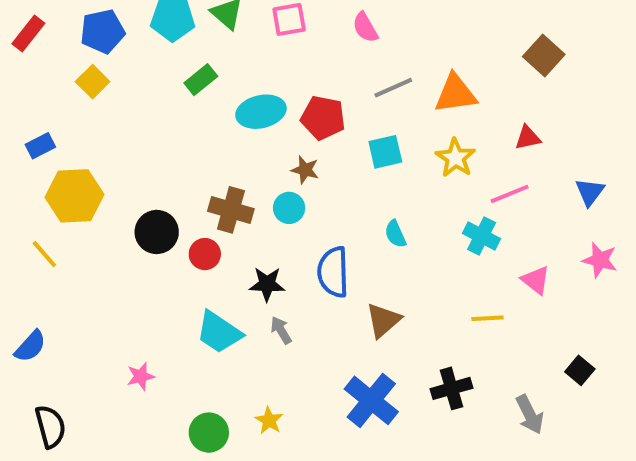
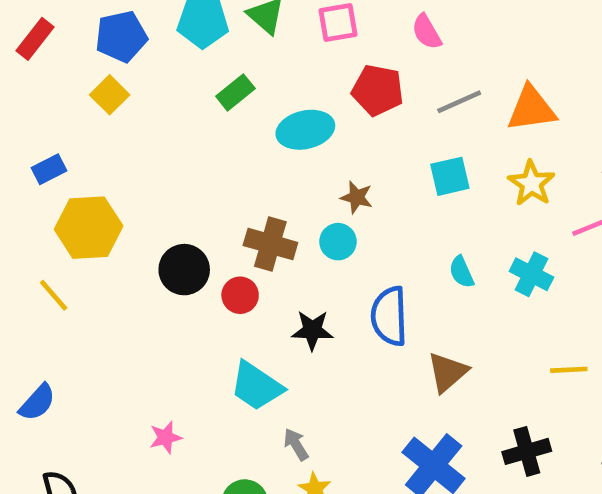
red pentagon: (323, 118) -> (378, 90), moved
cyan cross: (482, 236) -> (531, 274), moved
gray arrow: (281, 330) -> (296, 444), moved

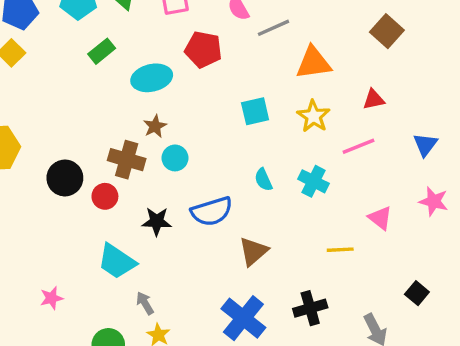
gray line: (459, 102) -> (273, 28), moved
brown star: (357, 197) -> (155, 126), moved, turned 30
blue semicircle: (389, 316) -> (212, 211), turned -105

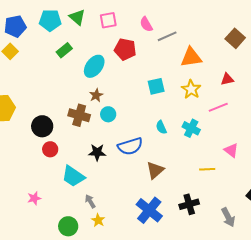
cyan ellipse: (152, 78) -> (94, 66), turned -40
red circle: (105, 196) -> (50, 149), moved

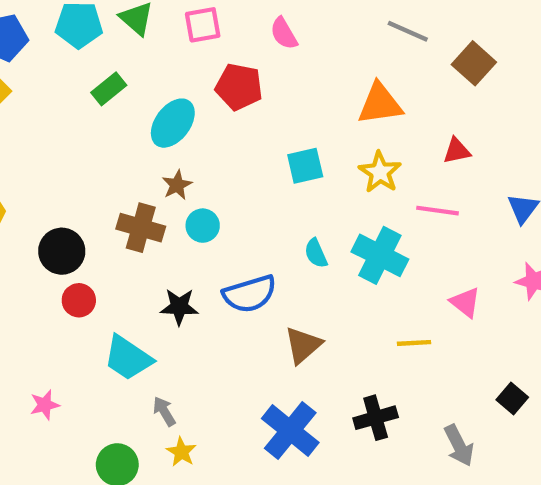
gray line: (167, 36) -> (408, 31), moved, turned 48
pink line: (218, 107) -> (438, 211), turned 30
cyan cross: (191, 128) -> (380, 255), size x1.4

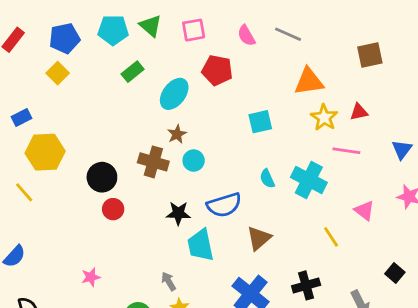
gray line: (408, 31) -> (288, 34), moved
brown square: (474, 63) -> (370, 55), turned 36
yellow star: (380, 172) -> (324, 117), moved
yellow line: (414, 343) -> (331, 237), turned 60
cyan trapezoid: (128, 358) -> (201, 245), moved, turned 44

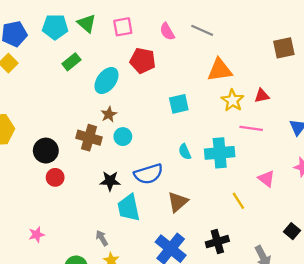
brown square: (370, 55) -> (284, 48), moved
cyan cross: (309, 180) -> (220, 153), turned -32

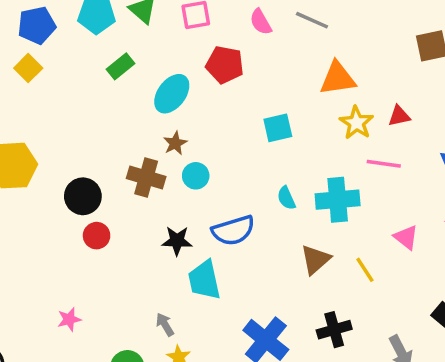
brown triangle: (178, 202) -> (315, 260), moved

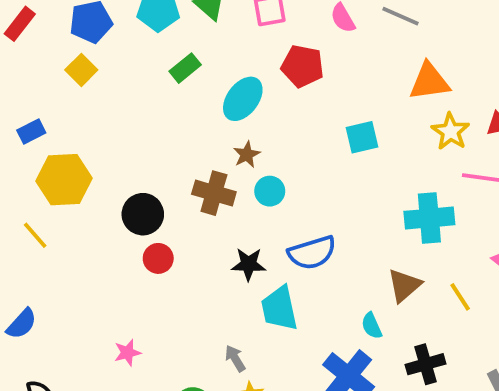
cyan semicircle: (286, 198) -> (372, 326), moved

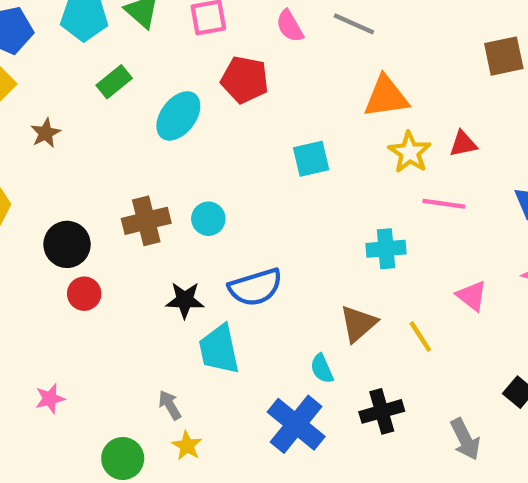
brown star: (247, 155) -> (46, 133), moved
brown cross: (214, 193) -> (146, 221), turned -30
cyan cross: (429, 218) -> (386, 249), size x0.7

